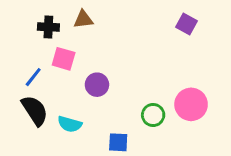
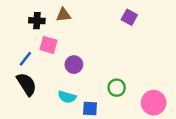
purple square: (186, 24) -> (129, 17), moved
pink circle: (191, 104) -> (154, 103), moved
cyan semicircle: (70, 124) -> (67, 97), moved

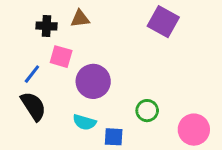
purple square: (129, 17) -> (163, 22), size x1.5
purple circle: (74, 65) -> (93, 81), size x1.5

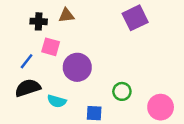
purple square: (163, 22) -> (135, 18), turned 35
black semicircle: (33, 106) -> (28, 88), turned -75
cyan semicircle: (84, 122) -> (57, 101), moved

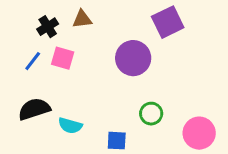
black cross: (39, 21) -> (48, 27), turned -35
blue line: (27, 61) -> (33, 61), moved
purple circle: (77, 67) -> (133, 58), moved

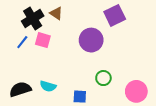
brown triangle: (82, 19) -> (56, 13), turned 40
black cross: (48, 27) -> (33, 18), size x1.5
black semicircle: (34, 109) -> (20, 89), moved

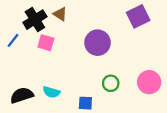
purple square: (115, 15) -> (138, 16), moved
blue line: (22, 42) -> (13, 40), moved
pink circle: (136, 91) -> (149, 82), moved

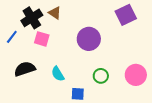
cyan semicircle: (51, 92) -> (58, 74), moved, turned 42
black semicircle: (22, 95) -> (25, 69), moved

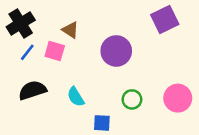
brown triangle: (55, 13) -> (70, 30), moved
black cross: (32, 18) -> (21, 23), moved
blue line: (12, 37) -> (27, 52), moved

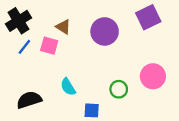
purple circle: (116, 51) -> (105, 31), moved
black semicircle: (32, 90) -> (29, 100), moved
pink circle: (178, 98) -> (153, 76), moved

